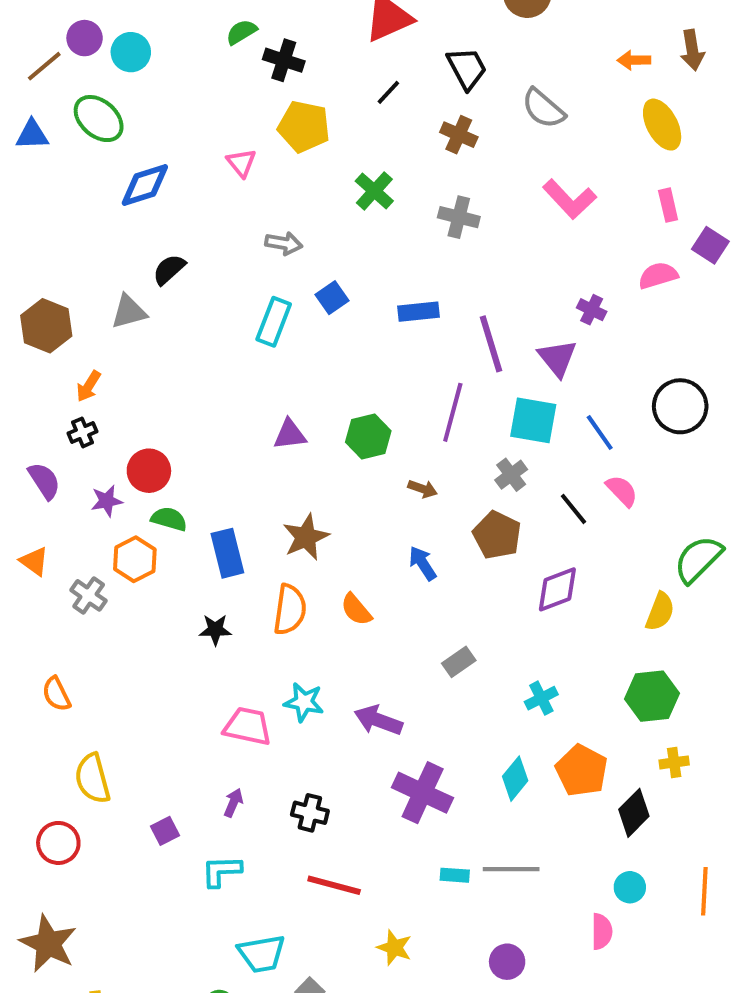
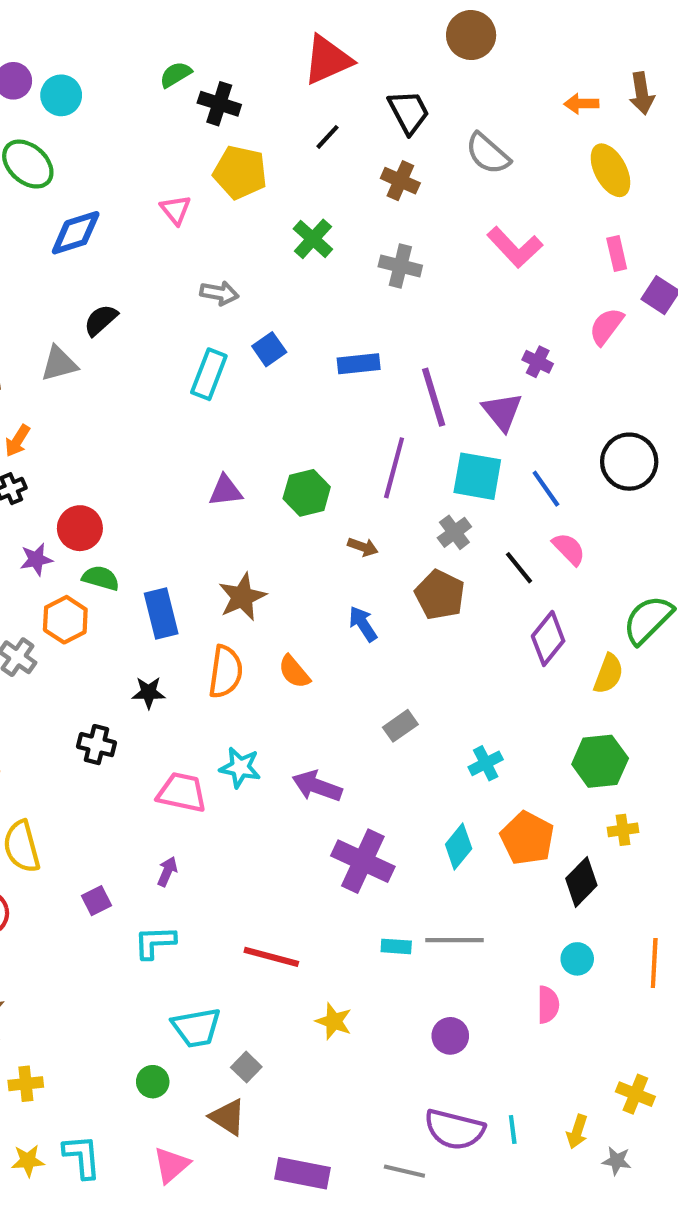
pink semicircle: (658, 275) -> (606, 326), turned -36
purple diamond: (557, 589) -> (548, 638), moved, turned -30
black cross: (310, 813) -> (97, 745), moved

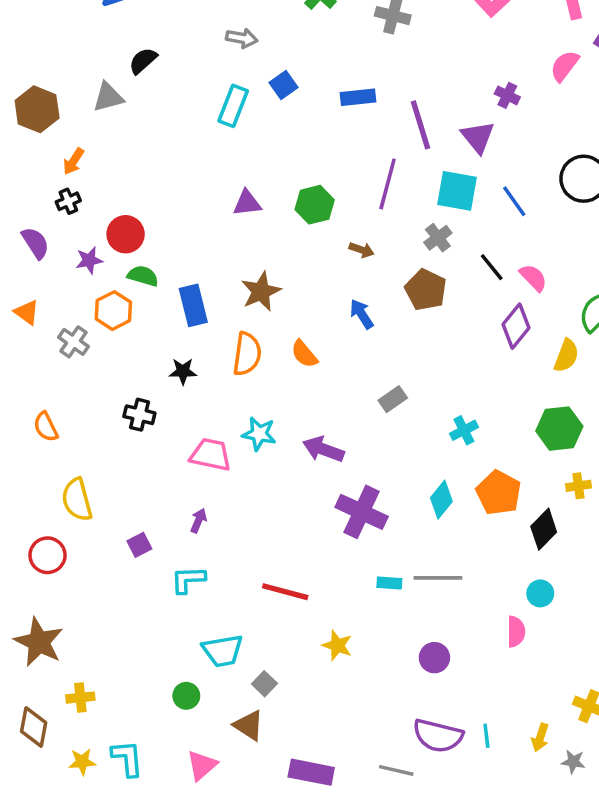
pink semicircle: (569, 549) -> (533, 278), moved

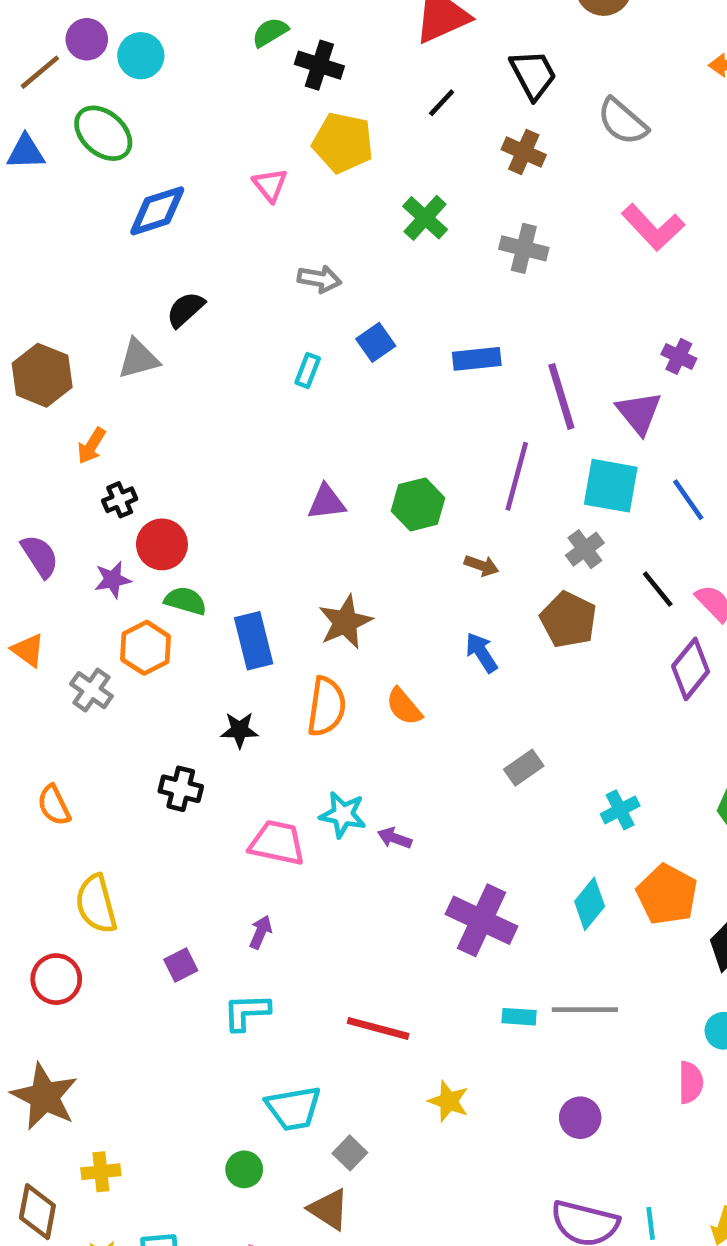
cyan rectangle: (233, 106) -> (308, 371), size x0.6
black cross: (68, 201) -> (120, 500), moved
purple arrow: (323, 449) -> (395, 838), moved, size x0.6

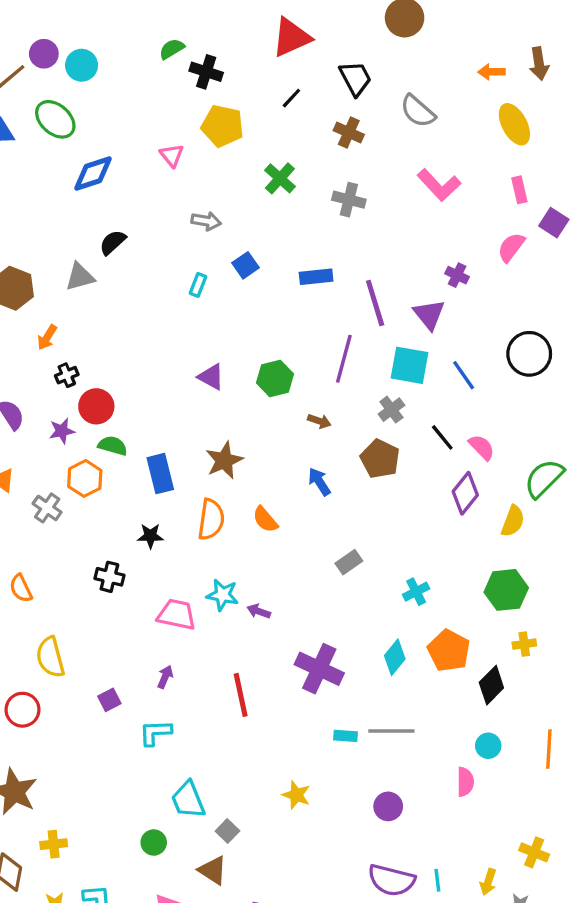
purple triangle: (326, 502) -> (211, 377), turned 36
red line: (378, 1028) -> (241, 695), moved, turned 63
cyan trapezoid: (294, 1108) -> (188, 800), turned 78

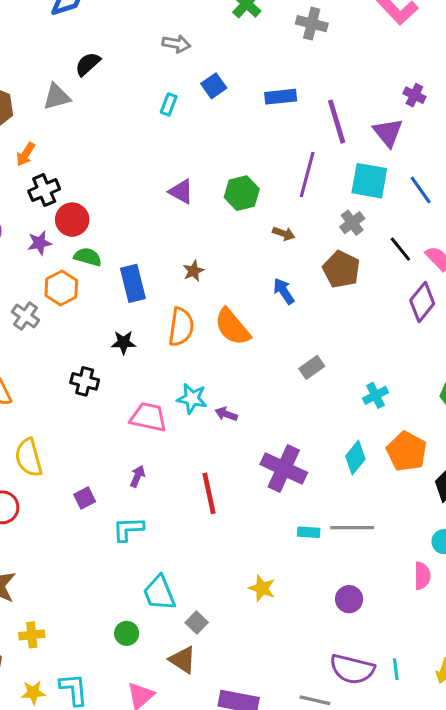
black cross: (67, 375) -> (44, 190), size x1.4
brown star: (224, 460) -> (194, 271), size x0.6
orange semicircle: (265, 519) -> (232, 327), size x1.5

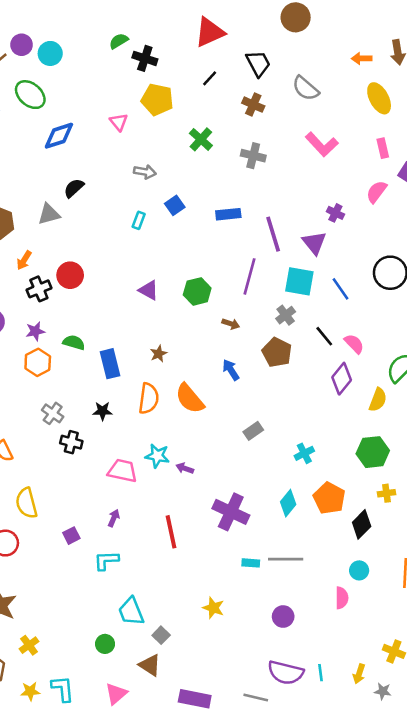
red circle: (72, 220) -> (70, 275), moved
orange hexagon: (61, 288) -> (38, 362), moved
gray cross: (26, 316) -> (53, 413), moved
yellow cross: (32, 635) -> (29, 645), turned -30

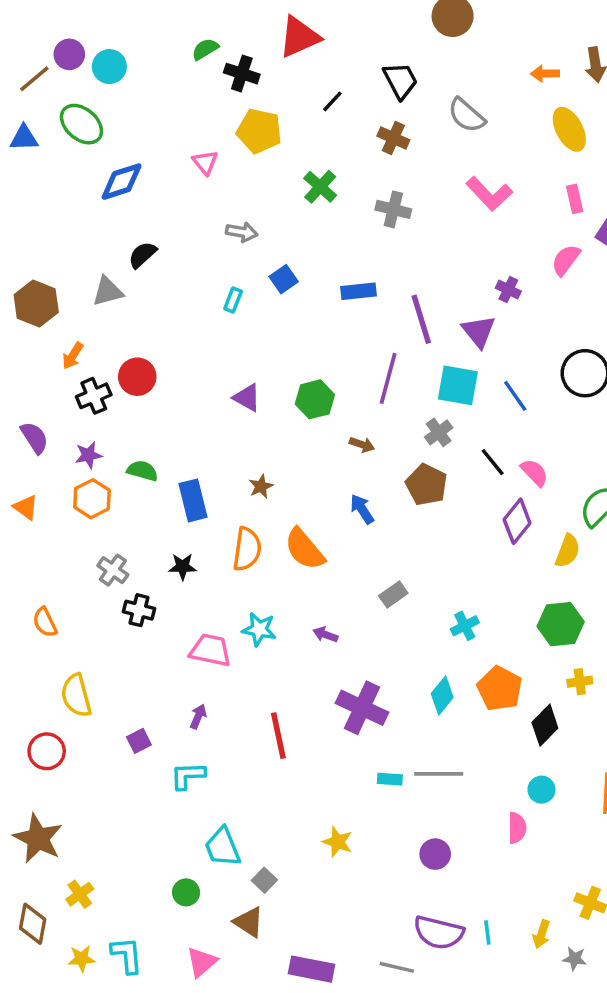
red triangle: (210, 32) -> (299, 37), moved
purple arrow: (185, 468) -> (325, 635), moved

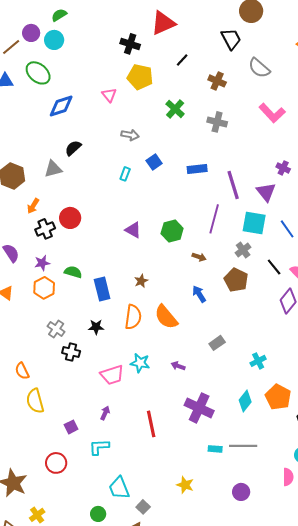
green semicircle: (205, 49) -> (59, 15), moved
black trapezoid: (400, 80) -> (231, 39), moved
orange semicircle: (45, 622) -> (22, 371), moved
pink trapezoid: (210, 650) -> (112, 375), turned 150
red circle: (47, 751) -> (56, 463), moved

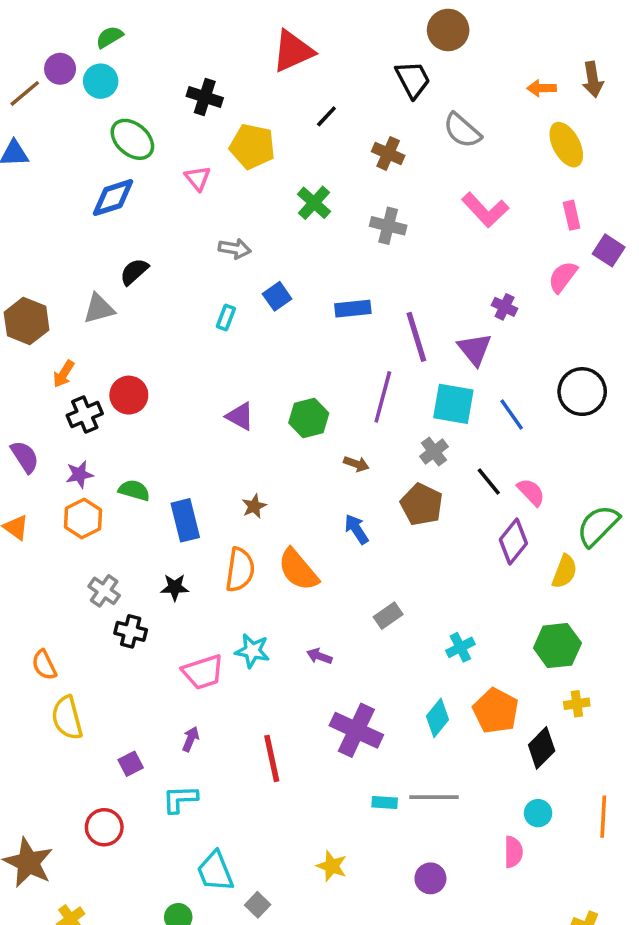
black cross: (130, 44) -> (205, 97), moved
green ellipse: (38, 73) -> (132, 139), moved

